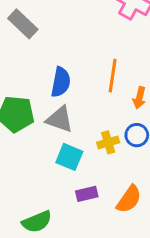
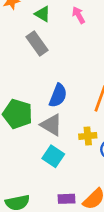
yellow cross: (108, 142) -> (88, 136), moved
purple rectangle: (87, 194) -> (66, 199), moved

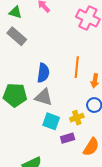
yellow cross: (88, 136) -> (77, 118), moved
purple rectangle: (66, 199) -> (68, 138), moved

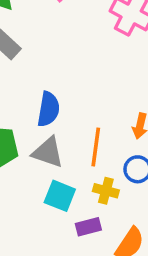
orange line: (77, 67) -> (96, 147), moved
yellow cross: (77, 118) -> (106, 191), turned 32

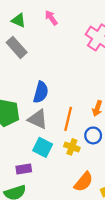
purple rectangle: (88, 227) -> (24, 169), moved

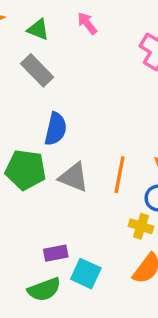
blue semicircle: (41, 92) -> (56, 129), moved
cyan square: (43, 147) -> (86, 274), moved
yellow cross: (72, 147) -> (141, 226), moved

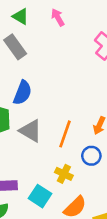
yellow cross: (141, 226) -> (64, 174), moved
cyan square: (86, 274) -> (40, 196), moved

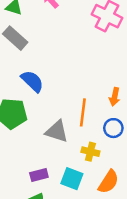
blue semicircle: (22, 93) -> (32, 81), turned -55
gray triangle: (31, 131) -> (57, 131), moved

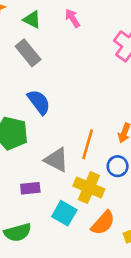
yellow cross: (90, 152) -> (89, 188), size x1.5
purple rectangle: (39, 175) -> (30, 188), moved

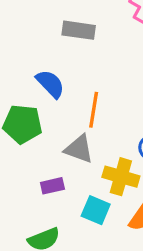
gray rectangle: (28, 53) -> (79, 30), moved, turned -36
orange line: (88, 144) -> (94, 110), moved

